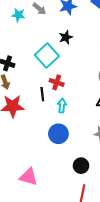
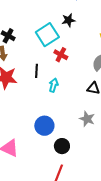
red cross: (57, 82) -> (61, 55), moved
blue circle: (58, 134) -> (44, 126), moved

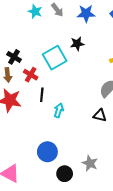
red cross: (61, 55) -> (31, 75), moved
gray star: (87, 119) -> (90, 163), moved

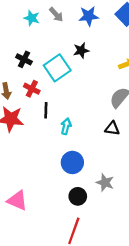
black cross: (14, 57) -> (24, 59), moved
blue circle: (47, 152) -> (72, 162), moved

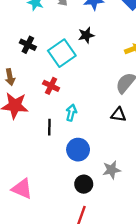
red cross: (32, 89) -> (51, 86), moved
black line: (46, 110) -> (49, 127), moved
gray star: (105, 183) -> (112, 170), turned -30

